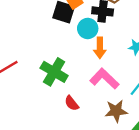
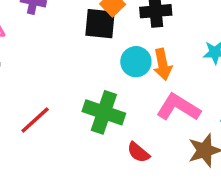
cyan circle: (88, 28) -> (136, 62), moved

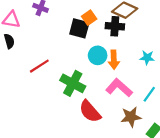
red line: (35, 120) -> (39, 66), moved
red semicircle: (138, 152) -> (90, 111), size x1.6

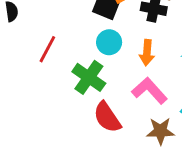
cyan circle: (98, 55) -> (109, 42), moved
red line: (39, 66) -> (47, 49), turned -36

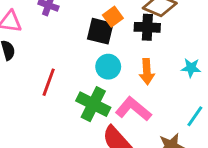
pink L-shape: (149, 91) -> (133, 109), moved

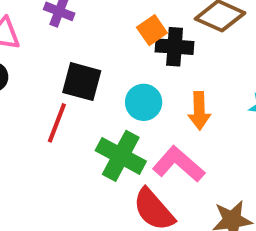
black cross: (147, 27) -> (175, 47), moved
black square: (100, 31) -> (82, 82), moved

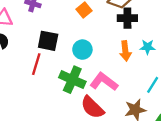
black cross: (175, 47) -> (127, 18), moved
orange arrow: (199, 111) -> (125, 51), moved

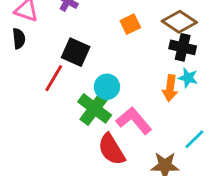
cyan star: (148, 47) -> (188, 78), moved
cyan circle: (82, 50) -> (107, 87), moved

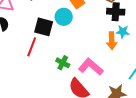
cyan circle: (107, 87) -> (64, 17), moved
green cross: (95, 108) -> (63, 63), size x0.6

